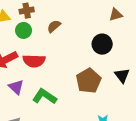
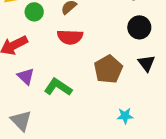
black circle: (102, 44) -> (139, 27), moved
red semicircle: (34, 61) -> (70, 37), moved

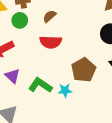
cyan star: (125, 116) -> (65, 90), moved

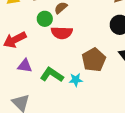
green circle: (20, 20) -> (45, 19), moved
purple triangle: (13, 76) -> (25, 66), turned -35

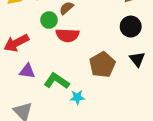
cyan star: (76, 80) -> (77, 97), moved

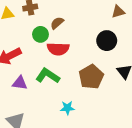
black circle: (131, 27) -> (107, 41), moved
green L-shape: (57, 81) -> (48, 76), moved

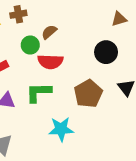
green L-shape: (48, 76) -> (39, 92), turned -35
cyan star: (67, 108) -> (61, 129), size x1.5

